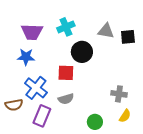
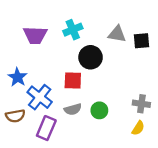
blue star: (26, 57) -> (18, 77), moved, turned 30
gray cross: (119, 94) -> (141, 104), moved
green circle: (95, 122) -> (99, 110), moved

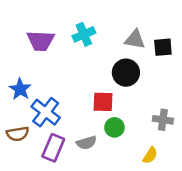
black circle: (91, 57) -> (126, 73), moved
red square: (73, 81) -> (103, 102), moved
gray semicircle: (73, 109) -> (86, 143), moved
yellow semicircle: (138, 128) -> (150, 155), moved

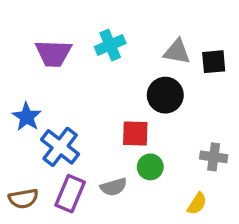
brown semicircle: (18, 134) -> (23, 199), moved

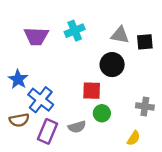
brown semicircle: (23, 199) -> (19, 120), moved

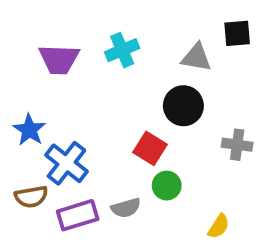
black square: (145, 42) -> (237, 33), moved
red square: (92, 91) -> (150, 148), turned 30
gray cross: (145, 106) -> (237, 145), moved
purple rectangle: (47, 131) -> (78, 215), turned 50

